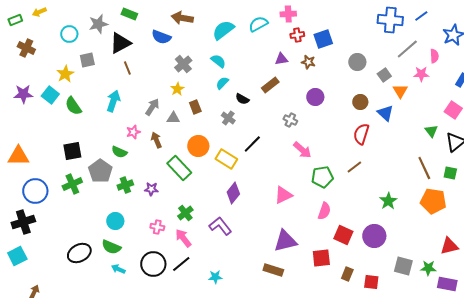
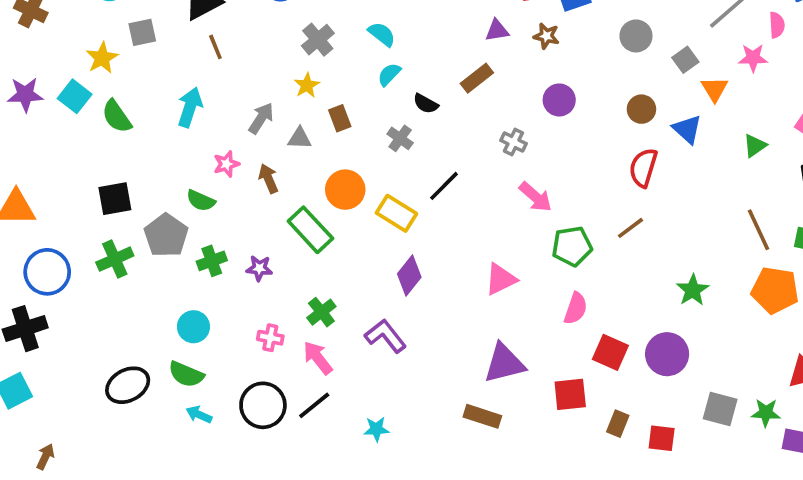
green triangle: (431, 131) -> (755, 146), moved, turned 32

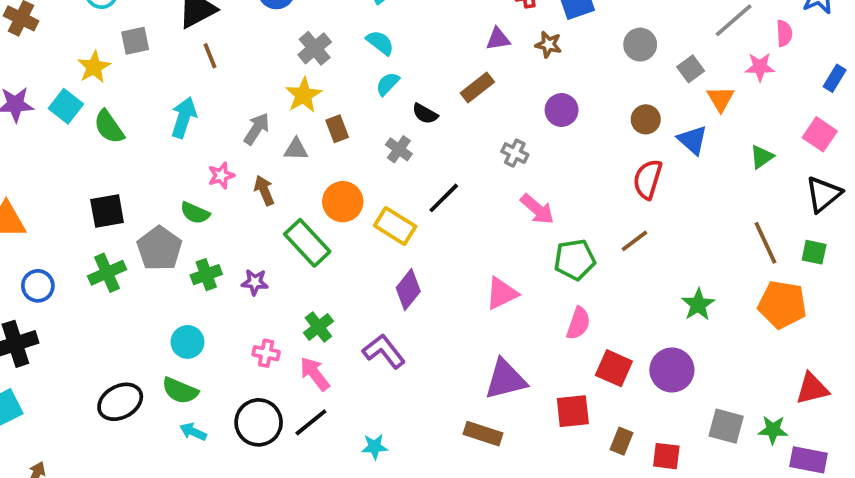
yellow star: (307, 85) -> (303, 95), size x1.4
blue circle: (47, 272) -> (38, 286), size x0.7

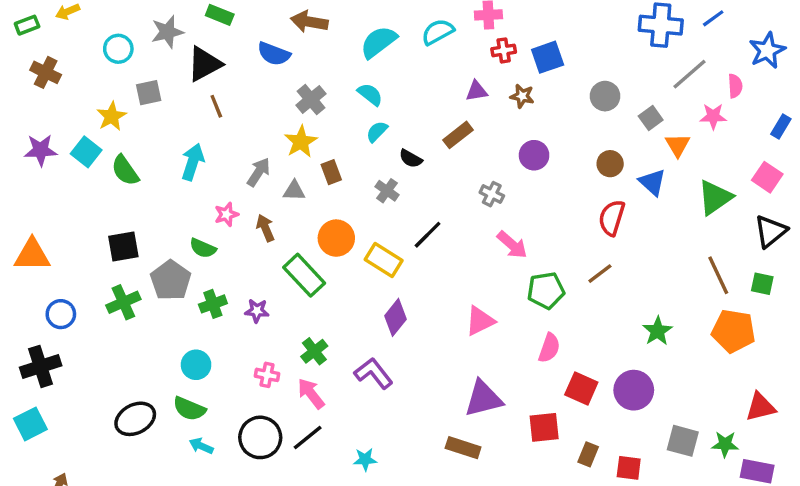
green triangle: (762, 157) -> (715, 197), size x1.6

